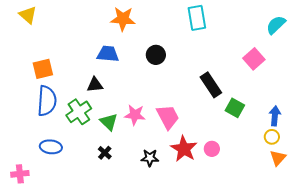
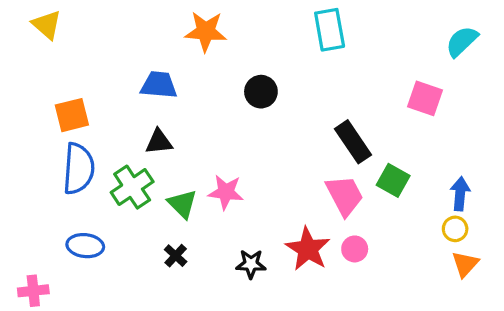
blue trapezoid: (108, 54) -> (159, 85), moved
pink square: (254, 59) -> (425, 98), turned -30
pink trapezoid: (168, 117) -> (345, 195), moved

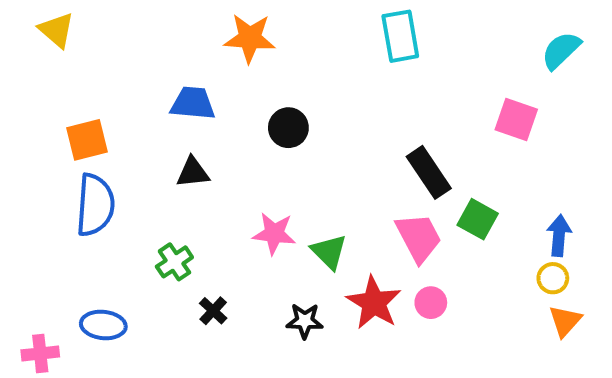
black circle: (261, 92) -> (288, 128), moved
green cross: (132, 187) -> (174, 262), moved, size x0.7
green triangle: (182, 204) -> (329, 252), moved
blue ellipse: (85, 246) -> (103, 325), moved

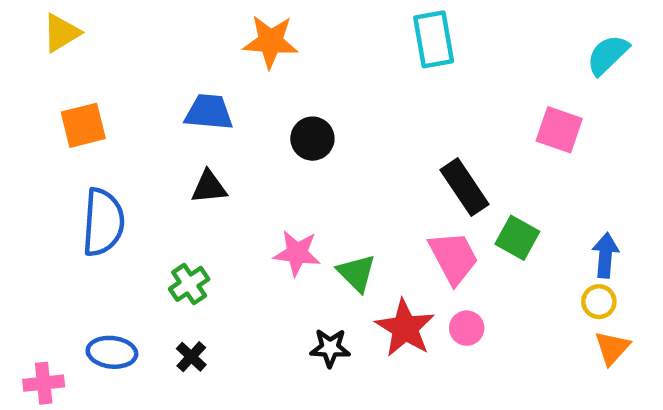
yellow triangle: (57, 30) -> (61, 33), turned 48
orange square: (87, 140) -> (83, 125), moved
black cross: (213, 311) -> (191, 357), moved

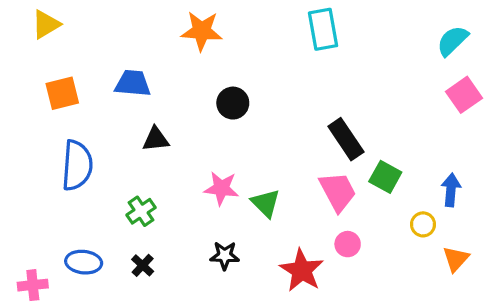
blue trapezoid: (209, 112) -> (133, 83), moved
pink square: (559, 130) -> (464, 95), moved, turned 36
yellow circle: (599, 302) -> (423, 224), moved
red star: (405, 328) -> (302, 270), moved
black star: (330, 348) -> (225, 256), moved

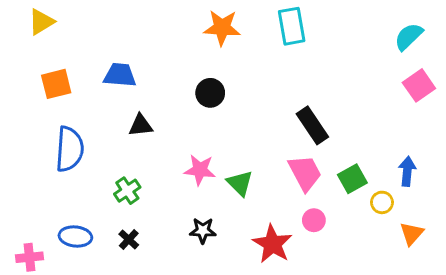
orange star: (202, 31) -> (222, 28), moved
green square: (385, 177) -> (352, 179), moved, turned 32

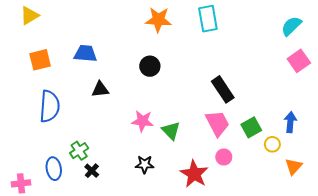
green cross: (127, 191) -> (79, 151), moved
blue ellipse: (75, 236) -> (54, 169), turned 75

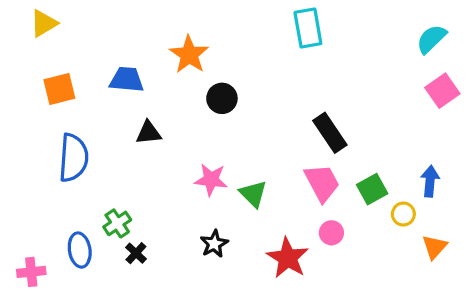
orange star: (158, 20) -> (189, 55), moved, turned 30
black star: (145, 164) -> (214, 244), turned -30

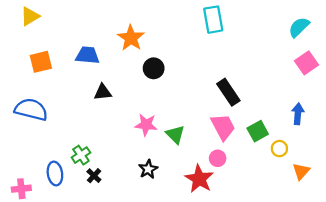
blue semicircle: (73, 158) -> (31, 110), moved, turned -80
blue arrow: (430, 181) -> (298, 114), moved
pink circle: (331, 233) -> (218, 158), moved

